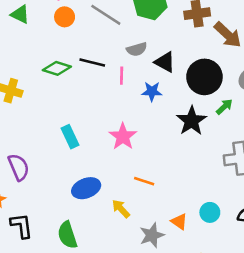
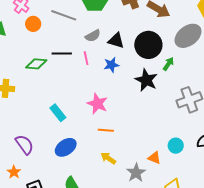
orange line: (144, 181) -> (106, 130), moved
blue ellipse: (86, 188) -> (66, 147), moved

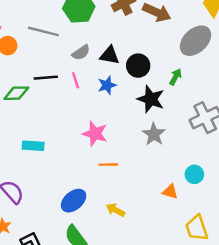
black circle: (148, 45) -> (138, 66), moved, size x0.7
cyan rectangle: (58, 113) -> (33, 146), moved, turned -42
blue ellipse: (66, 147) -> (74, 201), moved
yellow arrow: (108, 158) -> (115, 210), moved
gray star: (136, 173) -> (154, 134), moved

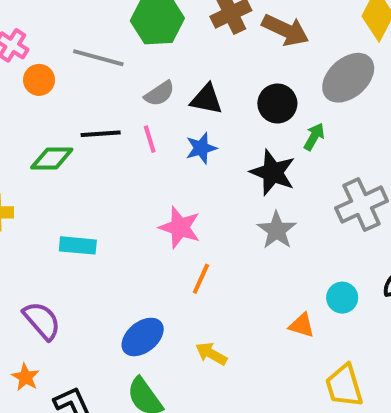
black circle: (138, 66) -> (277, 104), moved
orange line: (108, 165) -> (201, 279), turned -66

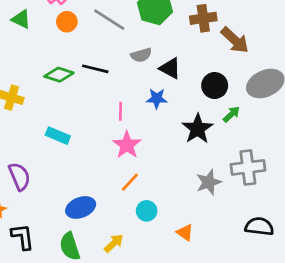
pink line: (150, 139) -> (121, 111), moved
gray star: (277, 230) -> (209, 182), moved
cyan circle: (342, 298) -> (147, 211), moved
yellow arrow: (211, 354) -> (114, 243), moved, turned 90

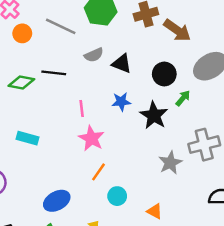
blue star: (157, 99) -> (121, 102), moved

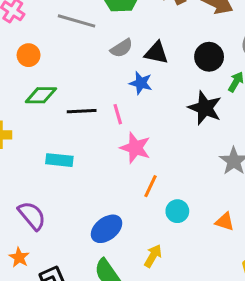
orange circle: (22, 33) -> (29, 55), moved
black line: (54, 73) -> (82, 111), moved
blue star: (121, 102) -> (141, 83), moved, turned 30

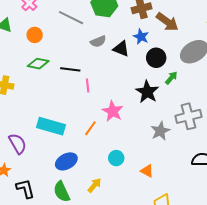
blue star: (141, 83) -> (141, 37), moved
black line: (82, 111) -> (70, 69), moved
pink star: (135, 148) -> (113, 111), moved
cyan rectangle: (59, 160) -> (51, 126), moved, size x1.5
orange line: (150, 186) -> (90, 128), moved

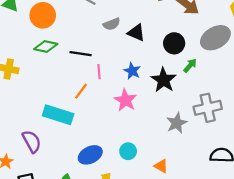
orange circle: (35, 35) -> (43, 15), size x1.5
blue star: (141, 37) -> (132, 71), moved
orange line: (90, 128) -> (81, 91), moved
purple semicircle: (18, 144) -> (32, 141), moved
blue ellipse: (66, 161) -> (90, 155), moved

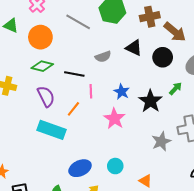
gray semicircle: (112, 24) -> (103, 57), moved
black triangle: (136, 33) -> (134, 48), moved
black circle: (174, 43) -> (163, 57), moved
purple semicircle: (32, 141) -> (46, 96), moved

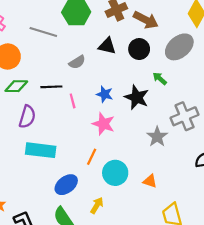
green arrow: (176, 89) -> (160, 78), turned -80
purple semicircle: (46, 96) -> (27, 117), turned 55
orange line: (73, 109) -> (92, 157), moved
cyan circle: (115, 166) -> (115, 173), size x1.5
blue ellipse: (80, 168) -> (66, 185), moved

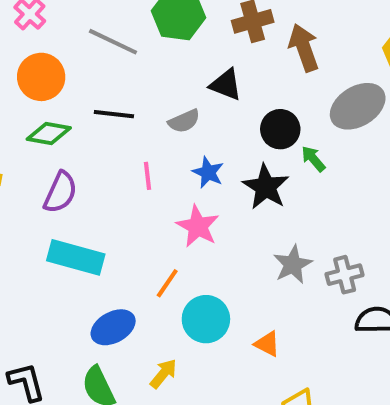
brown arrow: (146, 20) -> (304, 48), turned -145
black circle: (139, 49) -> (280, 129), moved
gray semicircle: (77, 62) -> (184, 121), moved
black line: (51, 87) -> (114, 114), moved
gray cross: (185, 116) -> (345, 275), moved, size x0.7

